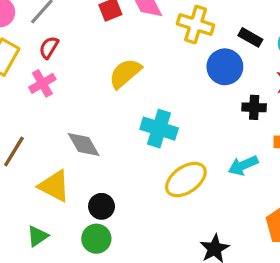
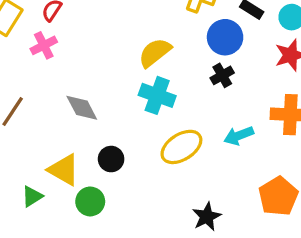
yellow semicircle: (125, 73) -> (155, 53), moved
black cross: (254, 107) -> (222, 75), moved, turned -35
yellow triangle: (54, 186) -> (64, 170), moved
black circle: (102, 206) -> (111, 159), moved

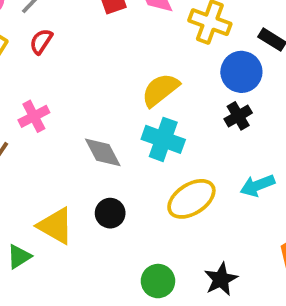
pink cross: (44, 45) -> (34, 116), moved
gray diamond: (82, 108) -> (103, 152), moved
green circle: (90, 201) -> (158, 281), moved

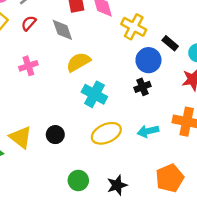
yellow semicircle: (160, 90) -> (78, 62), moved
pink cross: (34, 116) -> (28, 66), moved
gray diamond: (103, 152) -> (62, 30), moved

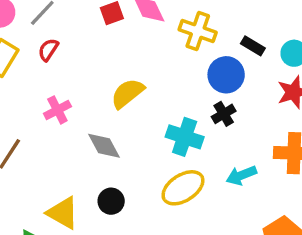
gray diamond: (62, 30) -> (104, 146), moved
cyan cross: (94, 94) -> (185, 137), moved

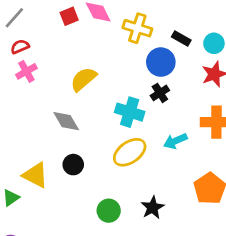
red semicircle: (48, 50) -> (20, 47), turned 36
pink cross: (57, 110) -> (26, 71), moved

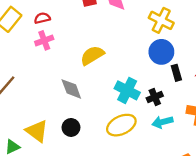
yellow cross: (137, 28) -> (161, 20), moved
black rectangle: (181, 39) -> (176, 73), moved, turned 35
black cross: (160, 93) -> (155, 97), moved

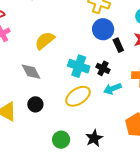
black cross: (155, 97) -> (103, 68), turned -32

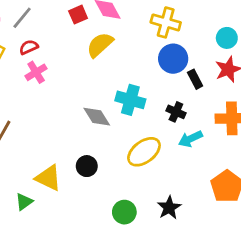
yellow semicircle: (45, 41) -> (100, 45), moved
cyan cross: (79, 66) -> (130, 100), moved
gray diamond: (31, 72) -> (97, 117), moved

